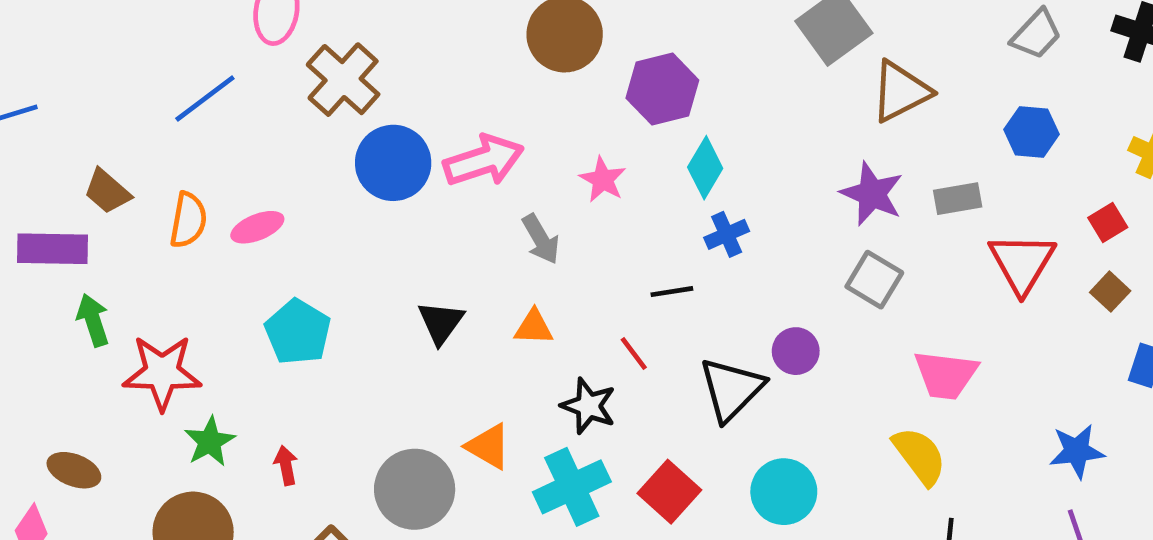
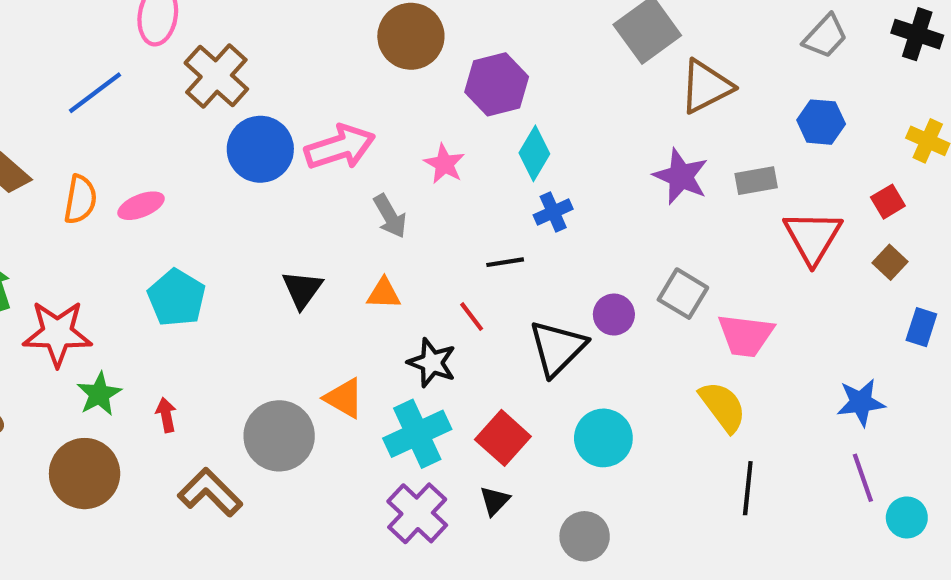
gray square: (874, 280) -> (683, 294), moved

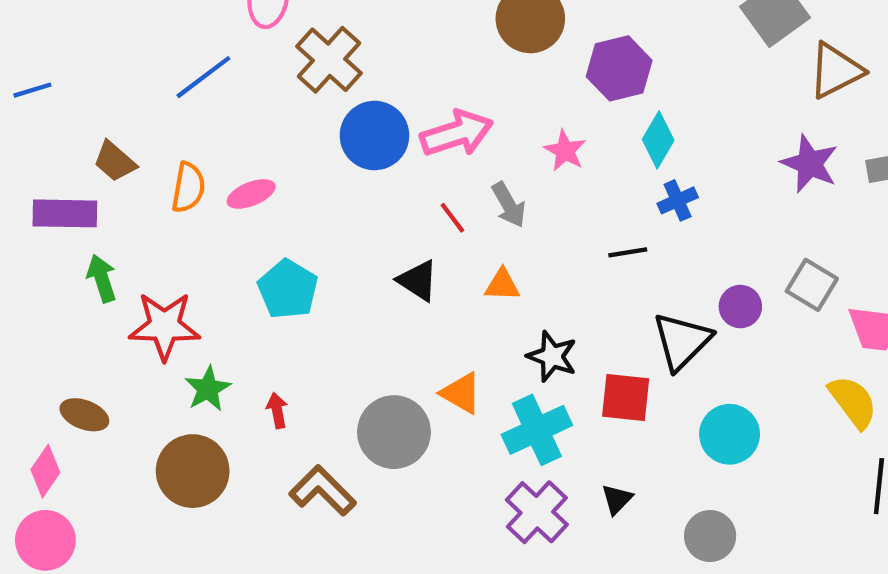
black triangle: (302, 289) -> (418, 281), turned -33
red line: (472, 317) -> (452, 218), moved
red square: (503, 438) -> (626, 397), moved, turned -36

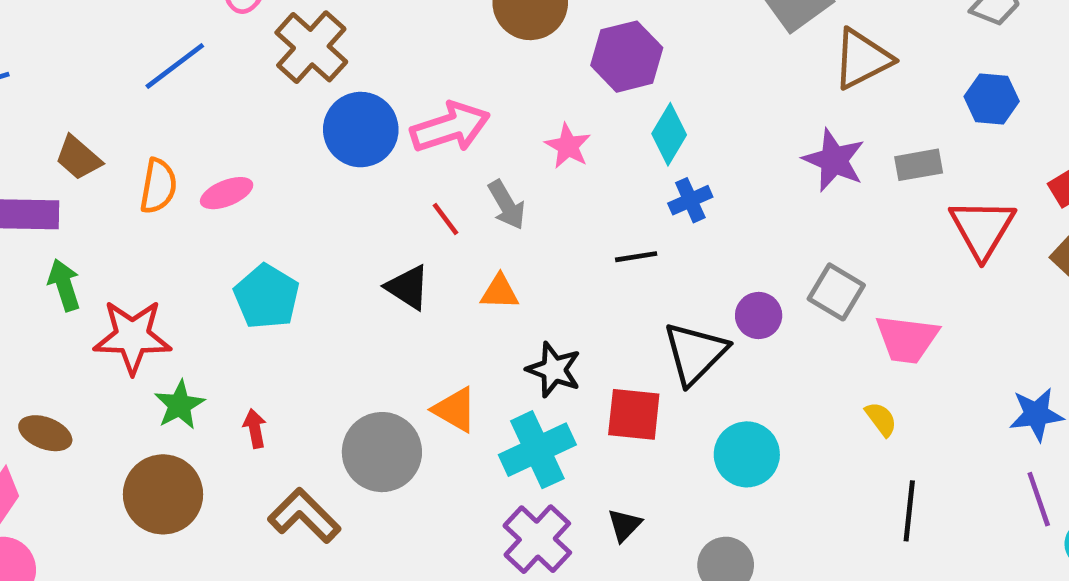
yellow semicircle: (853, 402) -> (881, 419), size x0.6

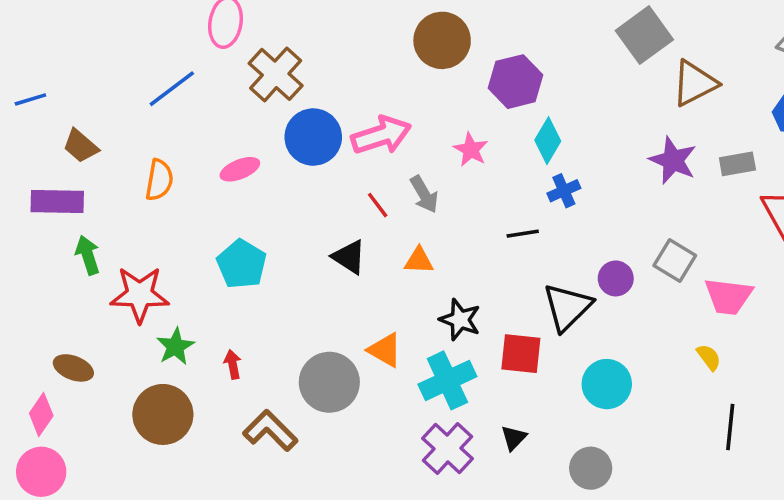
brown trapezoid: (78, 158) -> (81, 146), moved
pink ellipse: (227, 193) -> (240, 169), moved

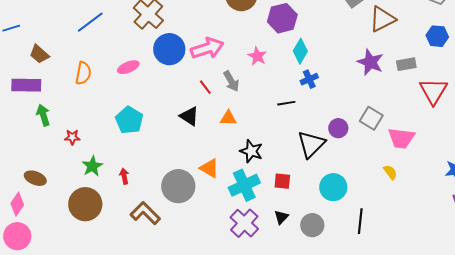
red star: (140, 295) -> (72, 137), size x0.5
red square: (521, 354) -> (282, 181), moved, size x0.7
black line: (730, 427) -> (360, 221), moved
gray circle: (591, 468) -> (312, 225), moved

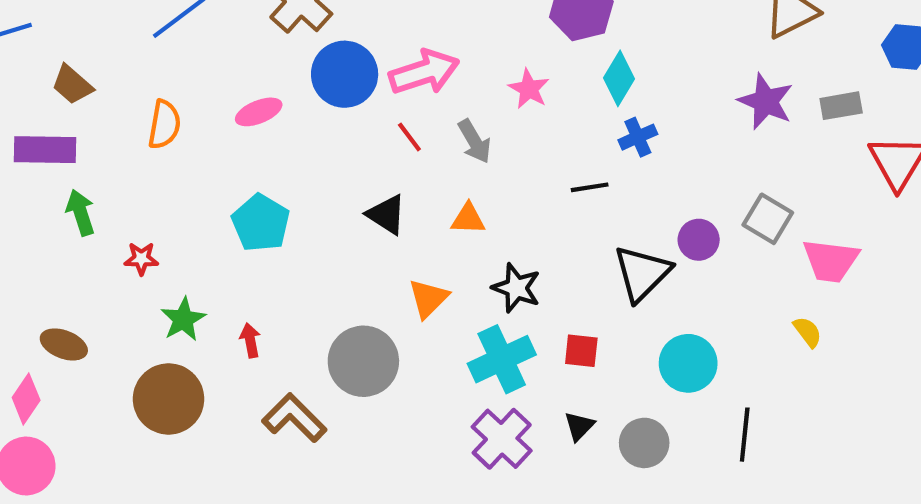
red line: (205, 87) -> (409, 137), moved
orange triangle: (209, 168) -> (428, 298), moved, turned 45

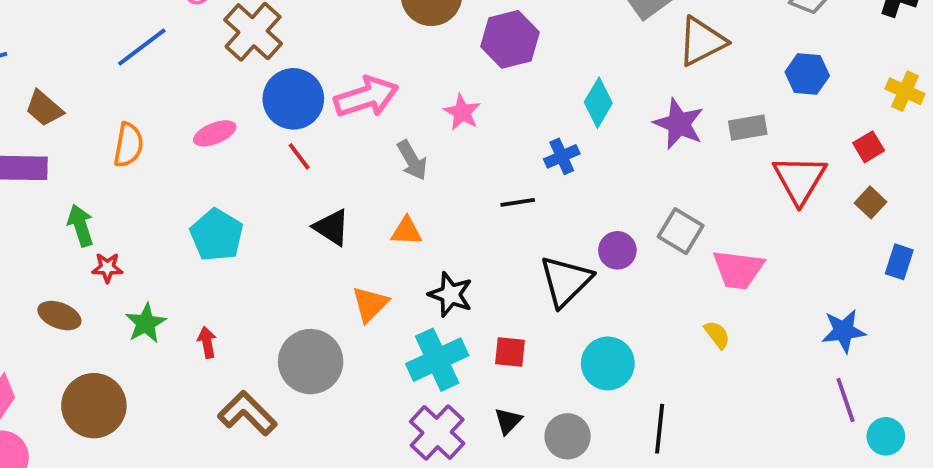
cyan diamond: (619, 78) -> (598, 103), moved
red line: (409, 137) -> (299, 156), moved
green arrow: (81, 212) -> (80, 225), moved
brown ellipse: (64, 344) -> (59, 316), moved
brown circle: (169, 399) -> (94, 406), moved

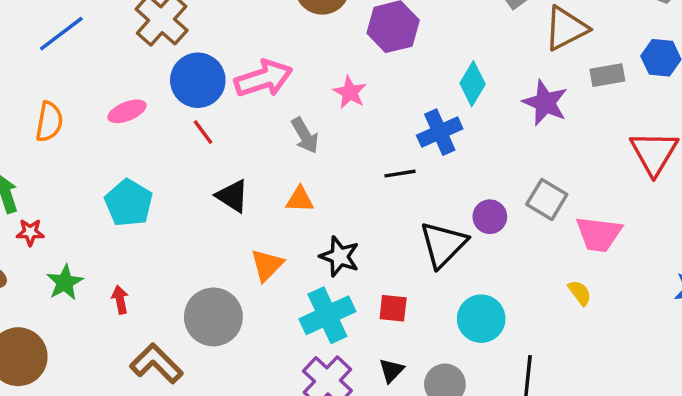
gray rectangle: (748, 128) -> (607, 75), moved
blue cross: (562, 156) -> (440, 132), size x1.4

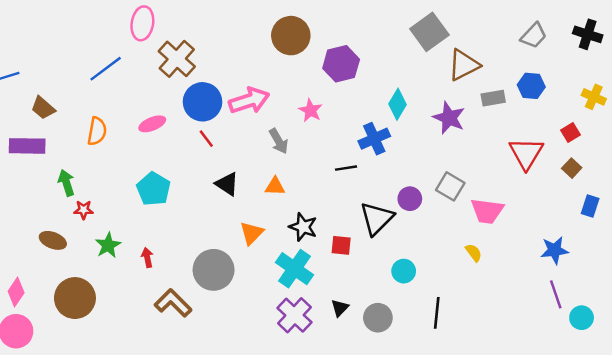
red square: (393, 308) -> (341, 245), moved
cyan cross: (327, 315) -> (294, 269), turned -30
cyan circle: (481, 319) -> (404, 271), size x0.7

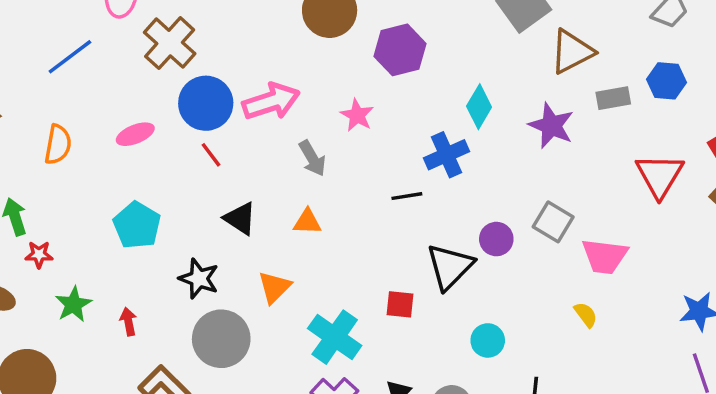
black star: (303, 227) -> (199, 279), moved

